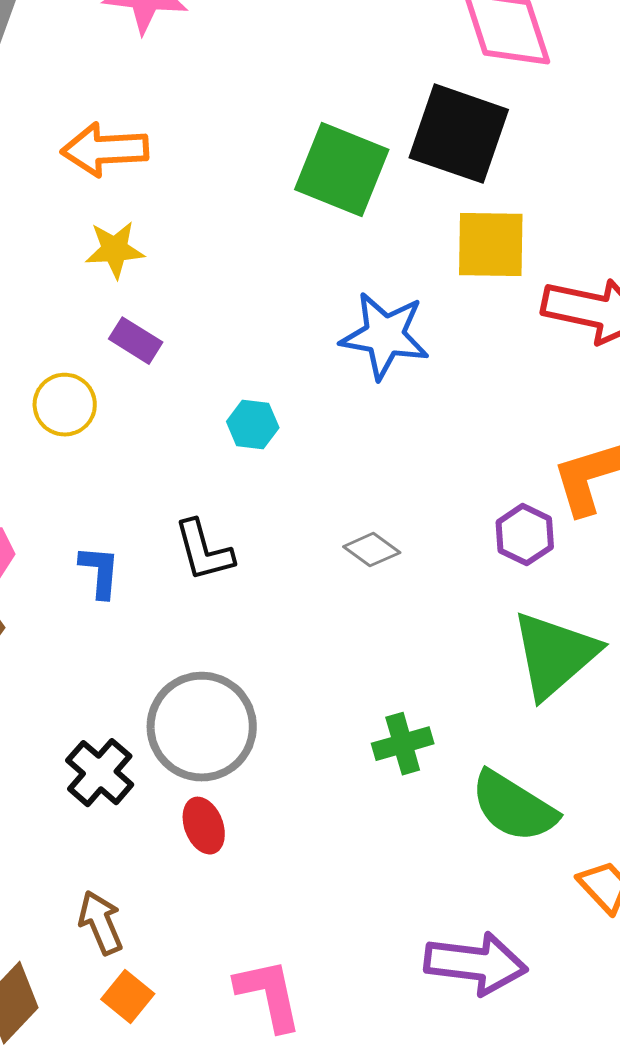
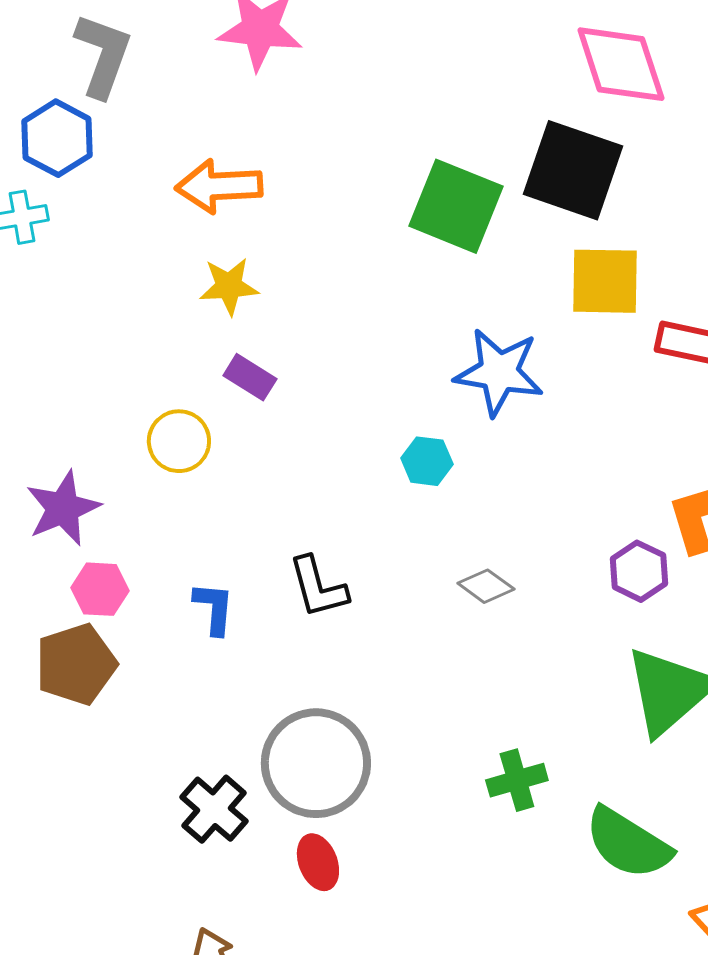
cyan hexagon: (253, 425) -> (427, 461), moved

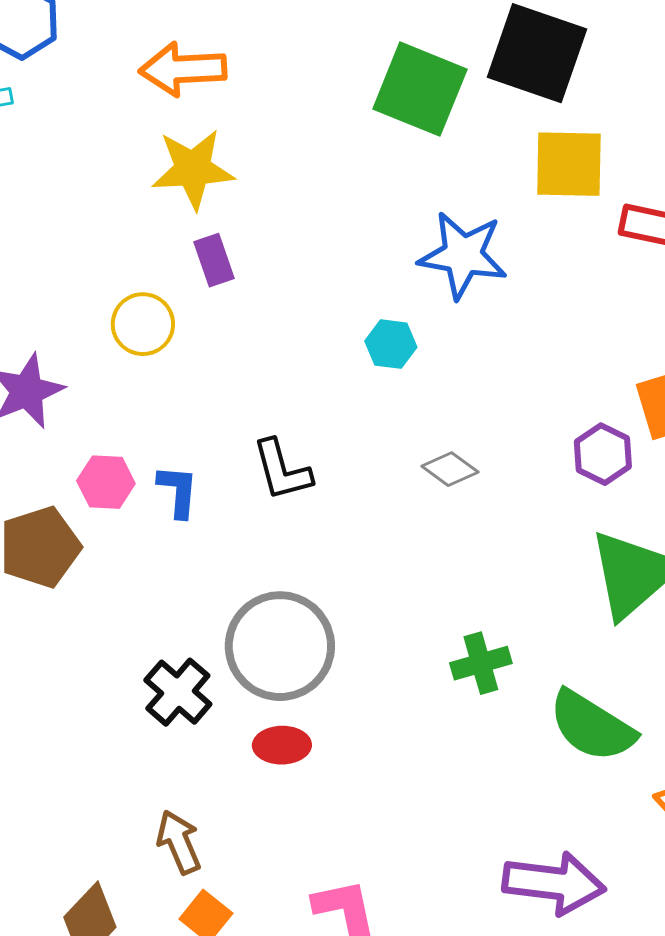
yellow star: (229, 286) -> (193, 169), size x1.4
purple rectangle: (250, 377) -> (214, 260), turned 39
pink hexagon: (100, 589) -> (106, 482), moved
red ellipse: (318, 862) -> (282, 745), turned -70

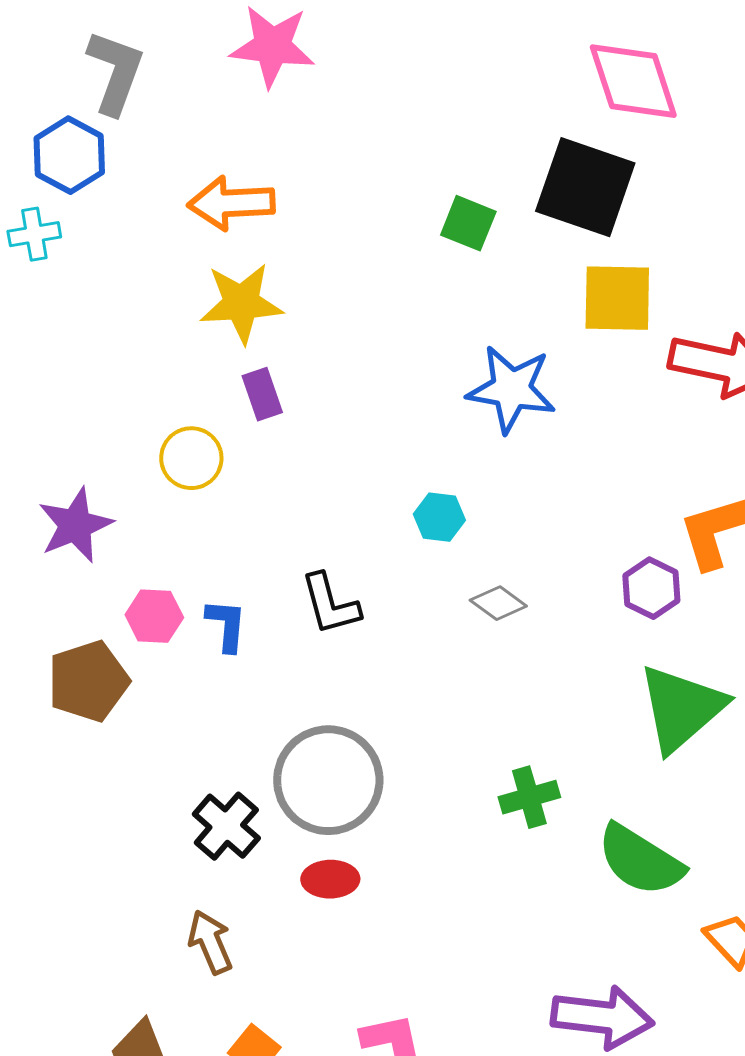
green square: (420, 89) -> (468, 223), size x0.6
cyan hexagon: (391, 344) -> (439, 517), moved
brown arrow: (179, 842) -> (210, 942), moved

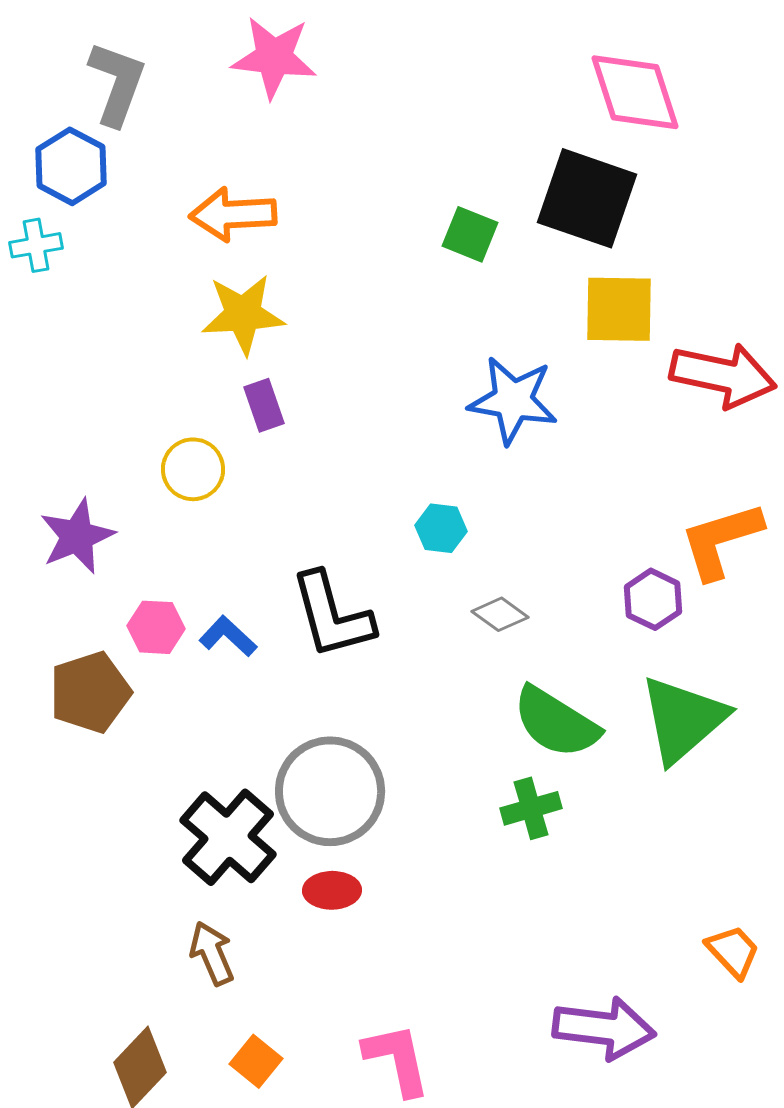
black L-shape: (330, 604) -> (332, 615), size x1.4
blue L-shape: (226, 625) -> (228, 636), turned -52
black cross: (226, 826) -> (228, 837), size x1.4
green semicircle: (640, 860) -> (556, 722), moved

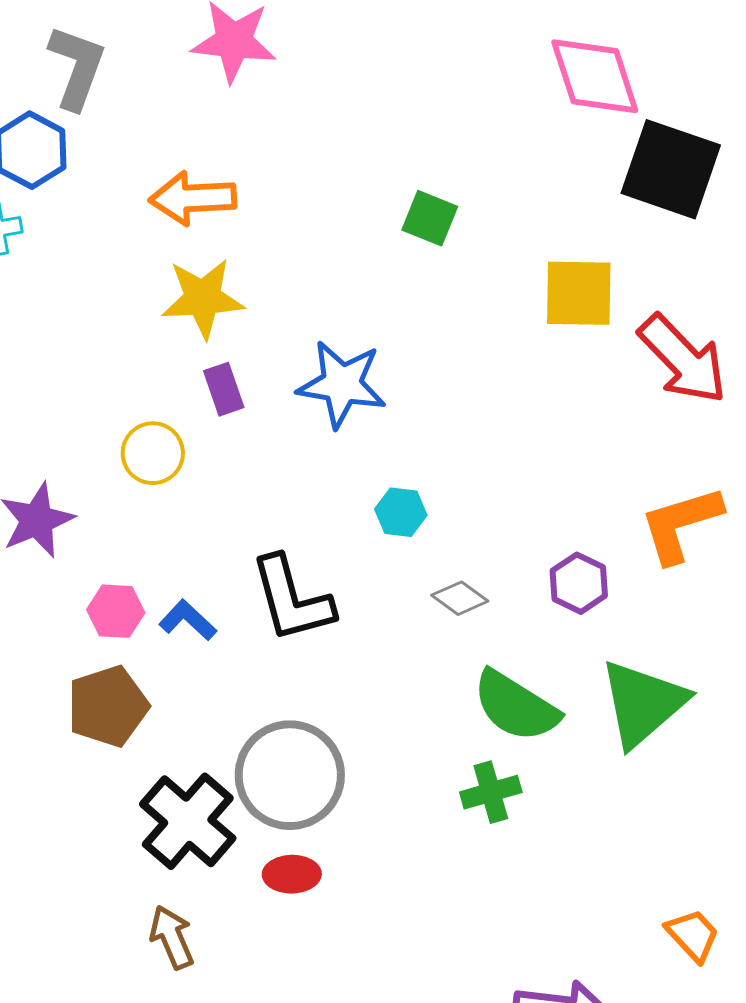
black square: (587, 198) -> (671, 169), moved
red arrow: (723, 375) -> (683, 359), turned 34
blue star: (513, 400) -> (342, 384), moved
purple hexagon: (653, 599) -> (579, 583), moved
brown pentagon: (90, 692) -> (108, 706), moved

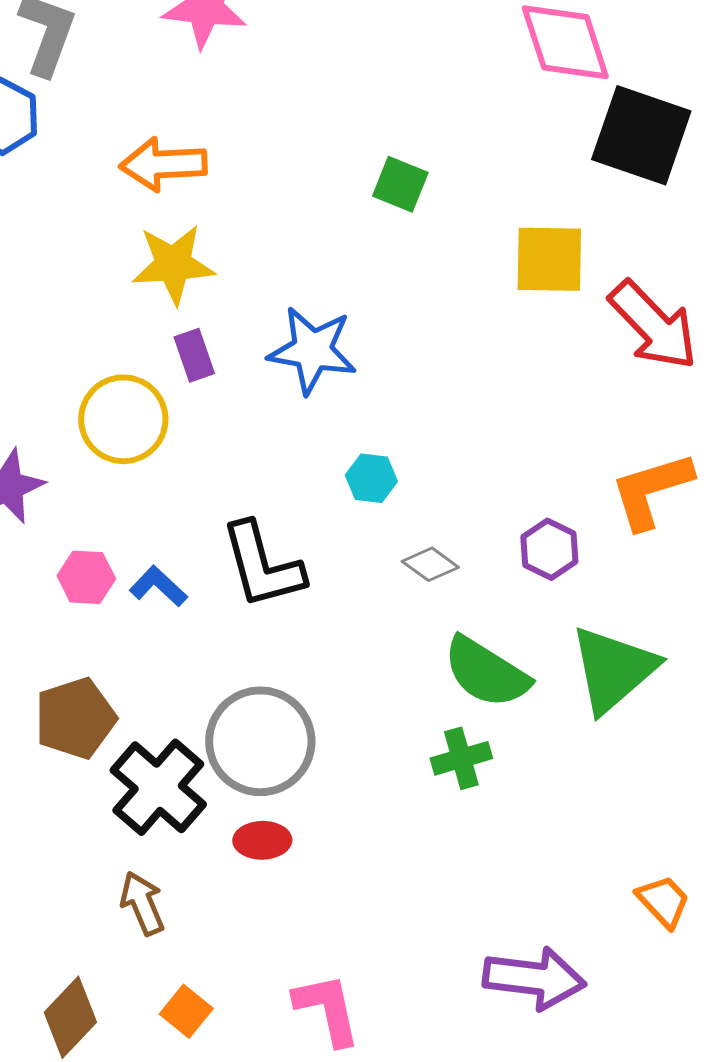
yellow circle: (153, 453) -> (123, 419), size x1.4
brown pentagon: (108, 706) -> (75, 718), moved

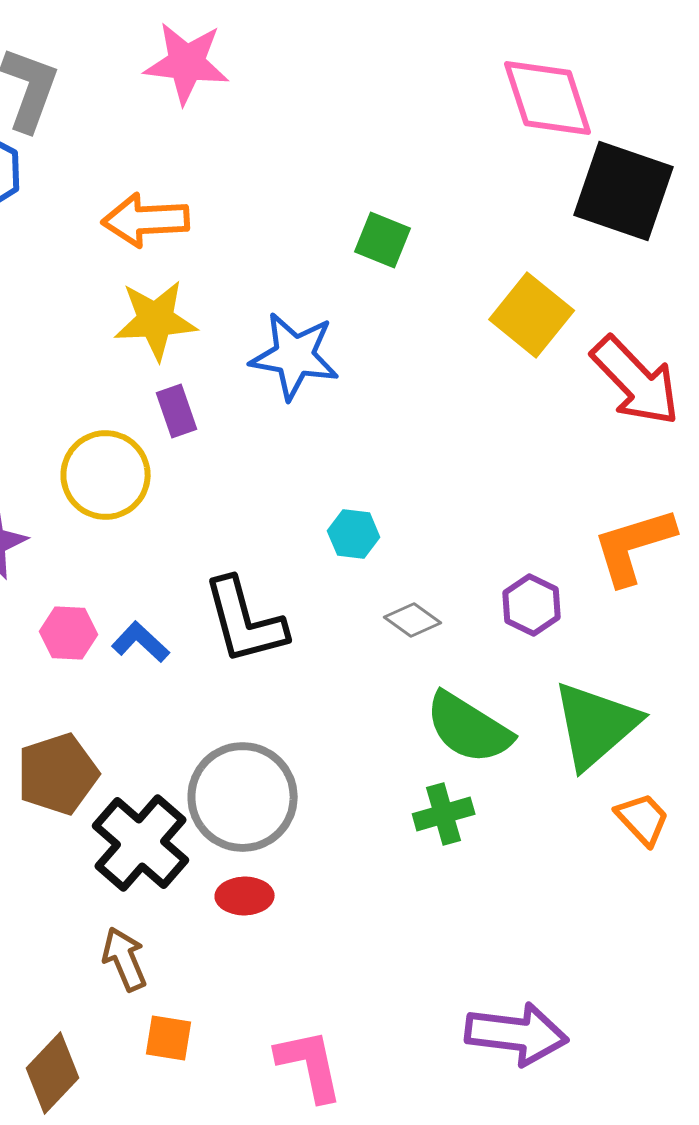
yellow square: (549, 259) -> (532, 315), turned 38
blue star: (312, 350) -> (295, 356), moved
orange trapezoid: (663, 901) -> (643, 819), moved
orange square: (186, 1011) -> (169, 1038), moved, turned -30

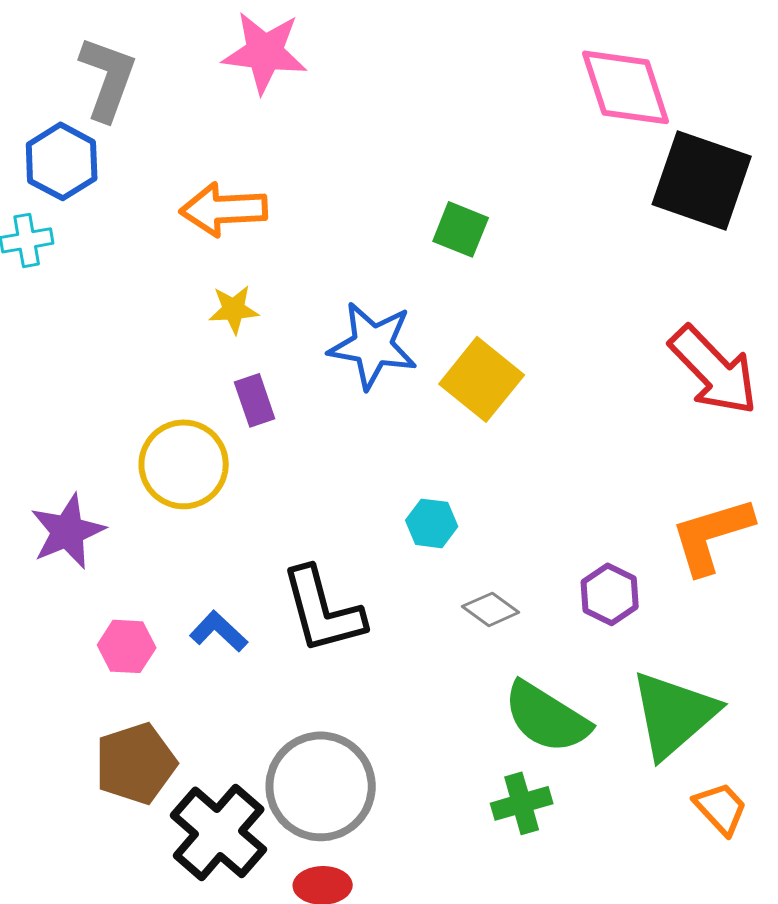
yellow square: (532, 315) -> (482, 379), moved
yellow star: (156, 320) -> (234, 309), size x0.6
pink hexagon: (69, 633) -> (127, 646), moved

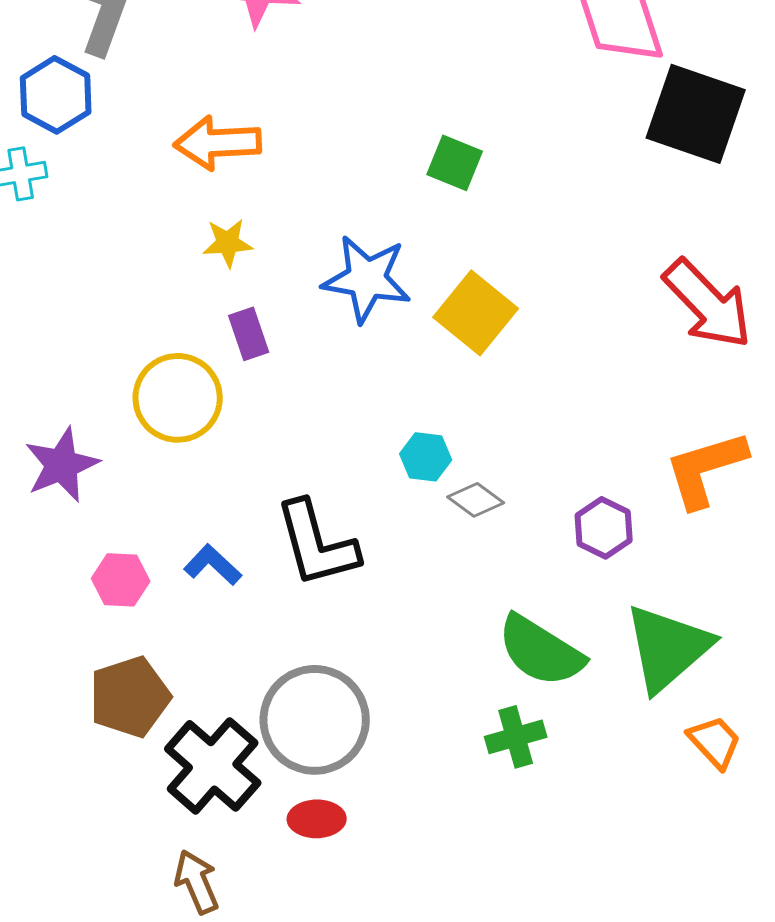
gray diamond: (491, 609) -> (476, 500), moved

